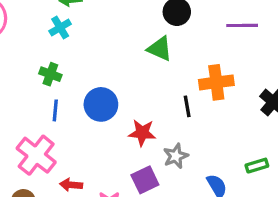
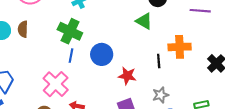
green cross: (50, 74) -> (70, 31), size x1.6
gray star: (176, 156) -> (161, 95), moved

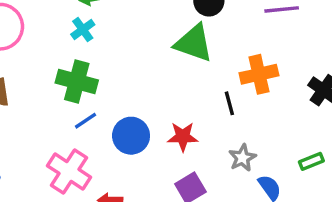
green triangle: (144, 21) -> (194, 43), size x1.4
blue circle: (102, 54) -> (131, 136), moved
blue line: (71, 56) -> (86, 121), turned 56

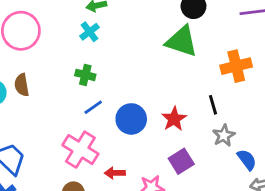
green cross: (77, 81) -> (85, 75), size x0.6
black line: (229, 103) -> (213, 105), moved
red star: (183, 137) -> (174, 119), turned -30

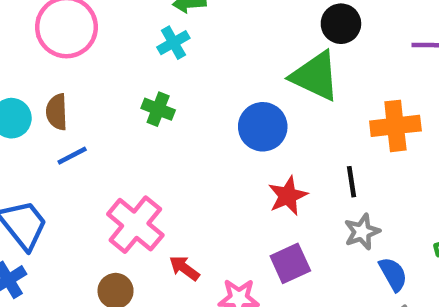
blue line: (93, 107) -> (72, 156), moved
blue circle: (131, 119) -> (263, 127), moved
red arrow: (115, 173) -> (184, 268), turned 30

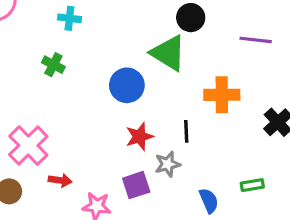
cyan cross: (173, 43) -> (69, 18), turned 30
gray star: (362, 232) -> (168, 164), moved
red arrow: (184, 268) -> (60, 180), turned 145

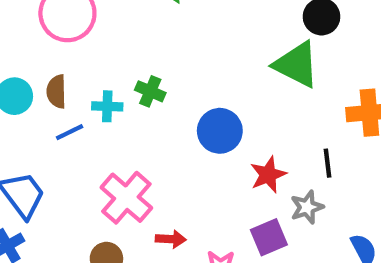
cyan cross: (69, 18) -> (107, 106), moved
blue circle: (127, 85) -> (220, 131), moved

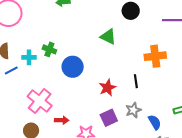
green triangle: (296, 65) -> (108, 37), moved, size x0.7
blue circle: (220, 131) -> (73, 67), moved
gray star: (307, 207) -> (133, 110), moved

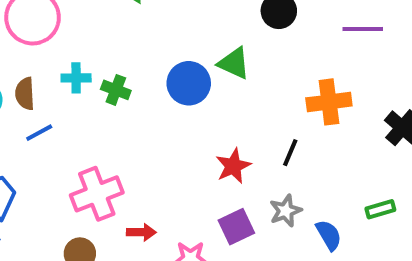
cyan cross: (29, 57) -> (76, 78), moved
blue circle: (73, 67) -> (189, 83), moved
black line: (136, 81) -> (290, 153), turned 32
pink cross: (40, 101) -> (97, 194), turned 30

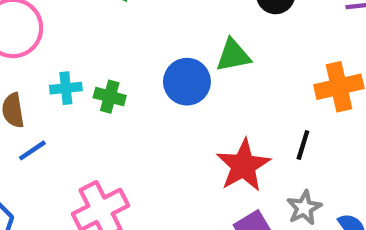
green triangle: (234, 63) -> (233, 55), turned -30
red star: (233, 166) -> (243, 165), size x1.4

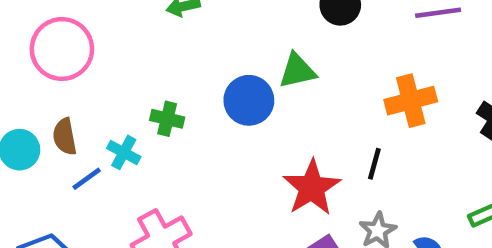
cyan cross: (66, 88) -> (124, 152), moved, turned 36

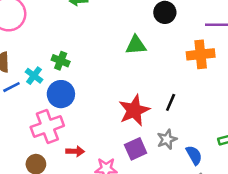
blue circle: (249, 100) -> (61, 94), moved
orange cross: (411, 101) -> (201, 54), moved

